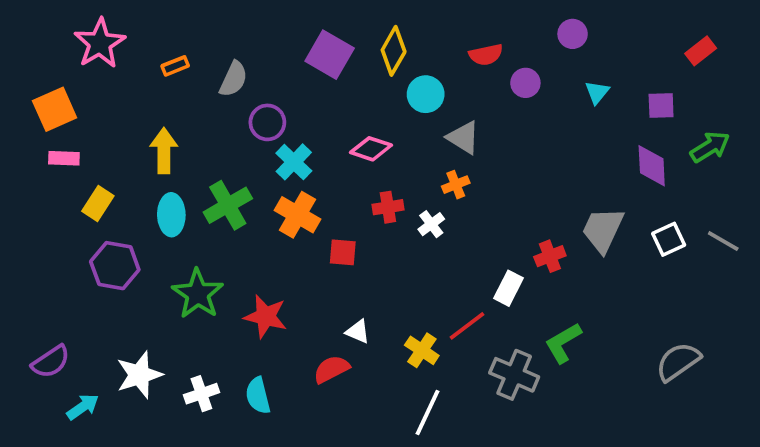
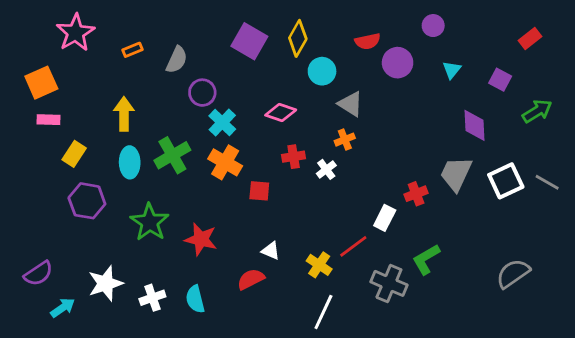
purple circle: (525, 83) -> (398, 63), size x1.4
purple square: (661, 105) -> (500, 80), turned 30
purple diamond: (652, 166) -> (474, 125), moved
white square: (669, 239) -> (506, 181), size x1.4

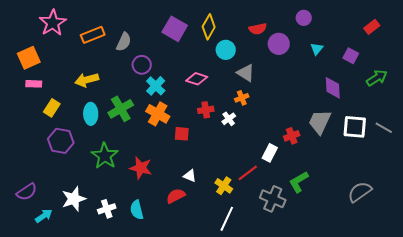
orange rectangle: (133, 50) -> (93, 35), size x1.6
yellow arrow: (124, 114) -> (87, 80), turned -105
white square: (506, 181) -> (355, 127), turned 30

